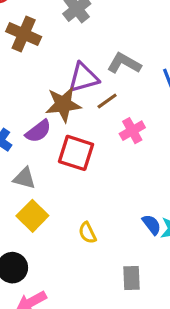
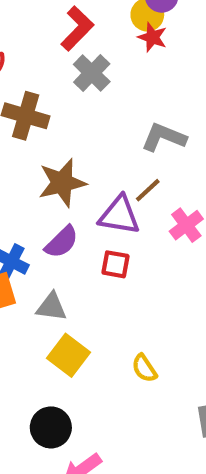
purple triangle: (83, 78) -> (119, 215), moved, turned 32
brown star: (63, 104) -> (62, 183), moved
red square: (76, 153) -> (115, 264), size x0.6

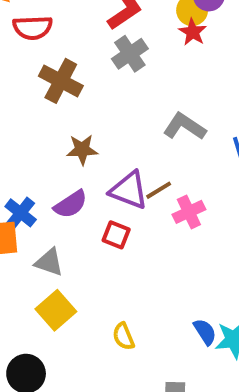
brown star: (62, 183) -> (82, 150), size x0.7
brown line: (148, 190) -> (159, 190), moved

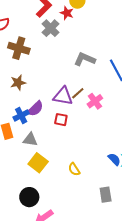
red star: (193, 32) -> (67, 13), moved
brown star: (82, 150) -> (18, 83), moved
blue cross: (21, 213) -> (21, 115), moved, turned 35

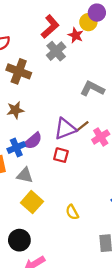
purple triangle: (63, 96) -> (65, 129), turned -35

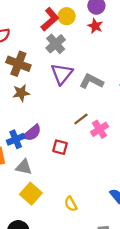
yellow circle: (88, 22) -> (67, 16), moved
red star: (76, 35) -> (95, 26), moved
brown star: (15, 110) -> (21, 93), moved
purple triangle: (65, 129) -> (62, 74), moved, turned -30

